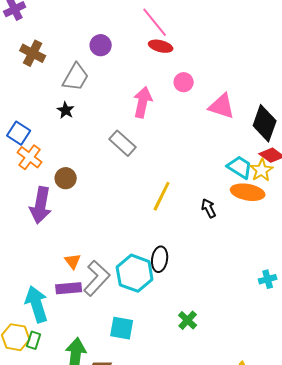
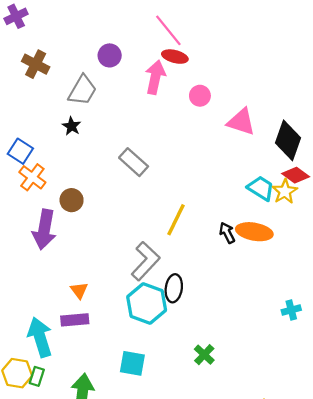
pink arrow: (143, 102) -> (155, 77), moved
orange ellipse: (248, 192) -> (254, 232), moved
gray L-shape: (97, 278) -> (146, 261), moved

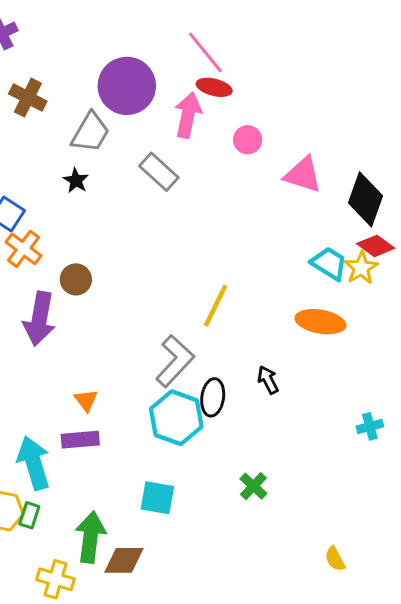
purple circle: (110, 55) -> (127, 86), size x1.8
gray rectangle: (134, 162) -> (159, 172), moved
black arrow: (227, 233) -> (268, 380), moved

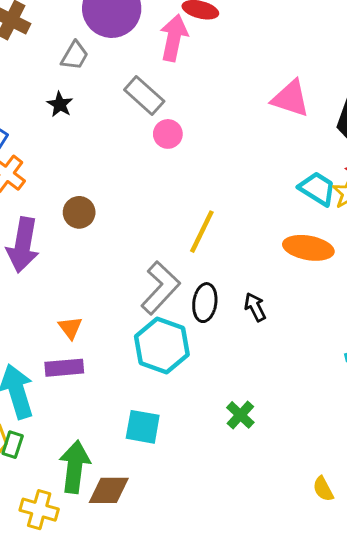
gray trapezoid: (90, 132) -> (75, 56), size x0.7
pink circle: (248, 140) -> (168, 134), moved
brown circle: (76, 279) -> (79, 212), moved
black ellipse: (213, 397) -> (205, 303), moved

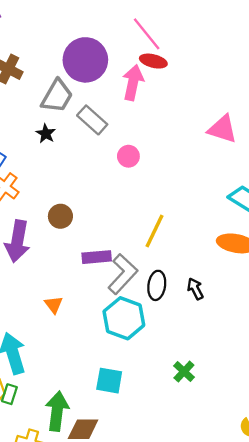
gray trapezoid: (75, 56) -> (57, 96), size x1.5
gray rectangle: (144, 96) -> (92, 120), moved
purple rectangle: (64, 368) -> (97, 257), moved

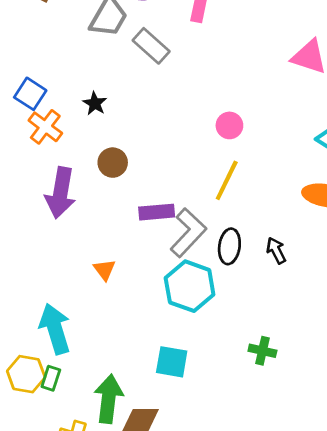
black star: (46, 134) -> (95, 103), moved
pink circle: (128, 156) -> (229, 125), moved
green cross: (184, 371) -> (262, 351), turned -30

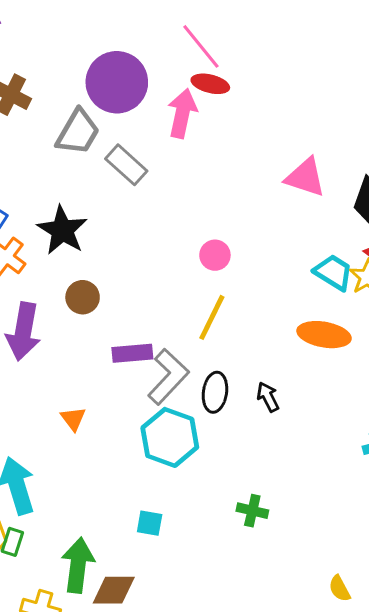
black star: (95, 103) -> (62, 230), size x1.8
cyan square: (172, 362) -> (150, 523), size x0.7

